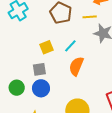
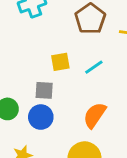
orange semicircle: (76, 66) -> (95, 115), moved

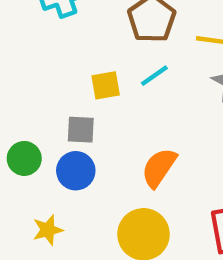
cyan line: (94, 67) -> (154, 76), moved

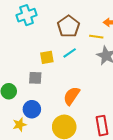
blue circle: (76, 171) -> (32, 109), moved

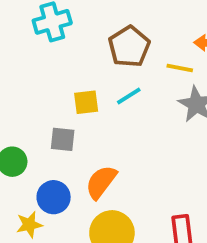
orange semicircle: (72, 96) -> (101, 182), moved

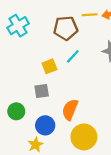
brown pentagon: (129, 47) -> (66, 28), turned -30
yellow line: (180, 68) -> (90, 15), moved

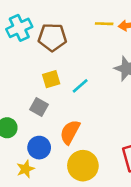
brown pentagon: (66, 28) -> (52, 37), moved
cyan line: (73, 56) -> (80, 86), moved
gray square: (42, 91) -> (39, 107), turned 32

